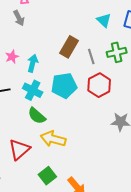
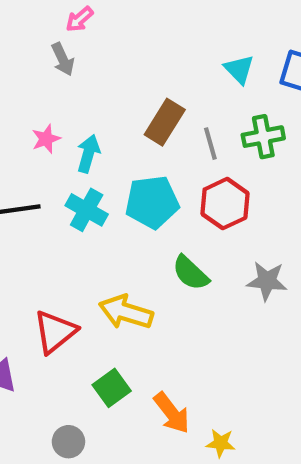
green semicircle: (37, 116) -> (191, 273), moved

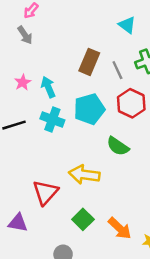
cyan arrow: (88, 154) -> (48, 87), turned -30

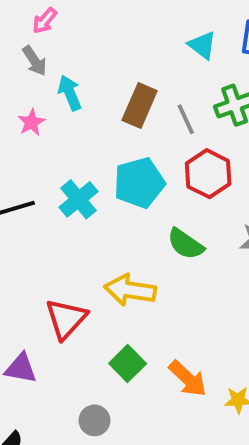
pink star: (23, 82) -> (31, 122), moved
cyan arrow: (48, 87) -> (70, 93), moved
cyan cross: (52, 119) -> (78, 199), turned 30

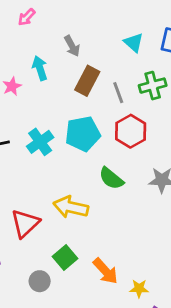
gray arrow: (35, 61) -> (72, 46), moved
gray circle: (94, 420) -> (40, 281), moved

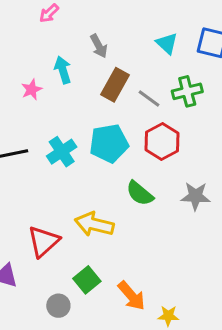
gray line: (118, 93) -> (149, 99), turned -35

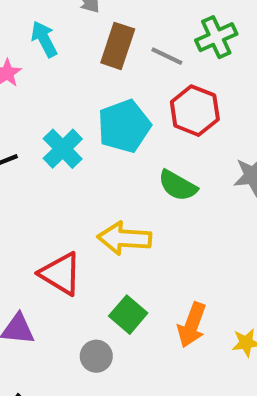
red triangle: (44, 241) -> (60, 274), turned -36
orange arrow: (132, 296) -> (192, 325), turned 72

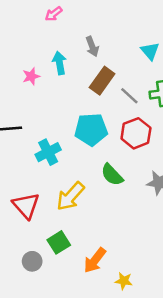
cyan cross: (63, 149) -> (48, 152), moved
yellow arrow: (124, 238) -> (71, 196), turned -68

